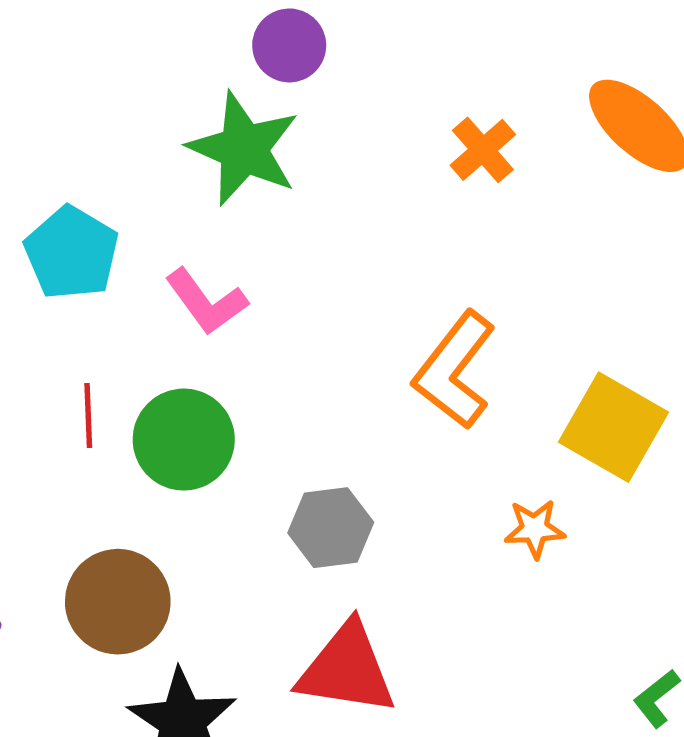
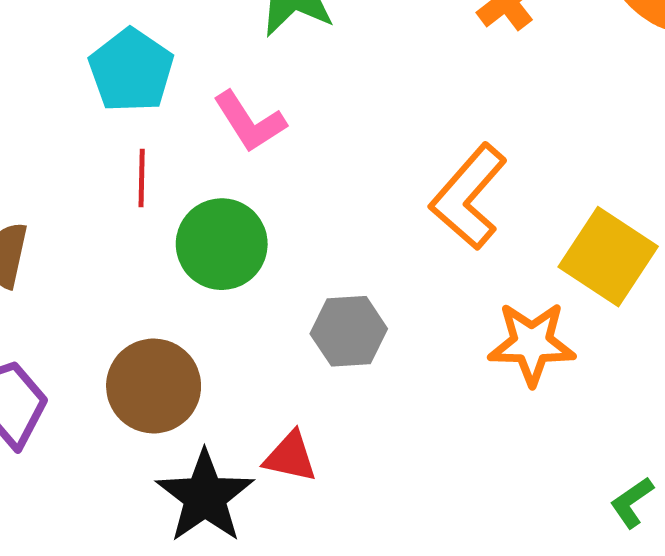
red line: (88, 416) -> (142, 178), moved
orange star: (535, 529) -> (532, 344), size x1.6
red triangle: (347, 669) -> (290, 457), moved, size x0.6

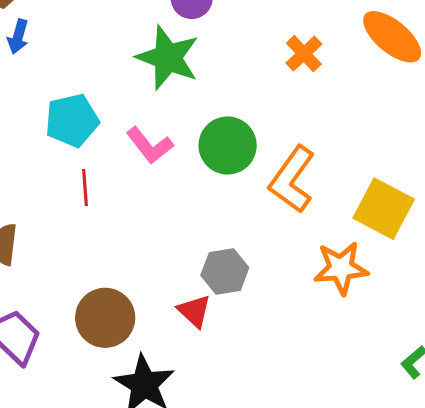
cyan pentagon: (131, 70) -> (72, 120), turned 30
green circle: (222, 244) -> (228, 145), moved
red triangle: (290, 457) -> (194, 311), moved, turned 36

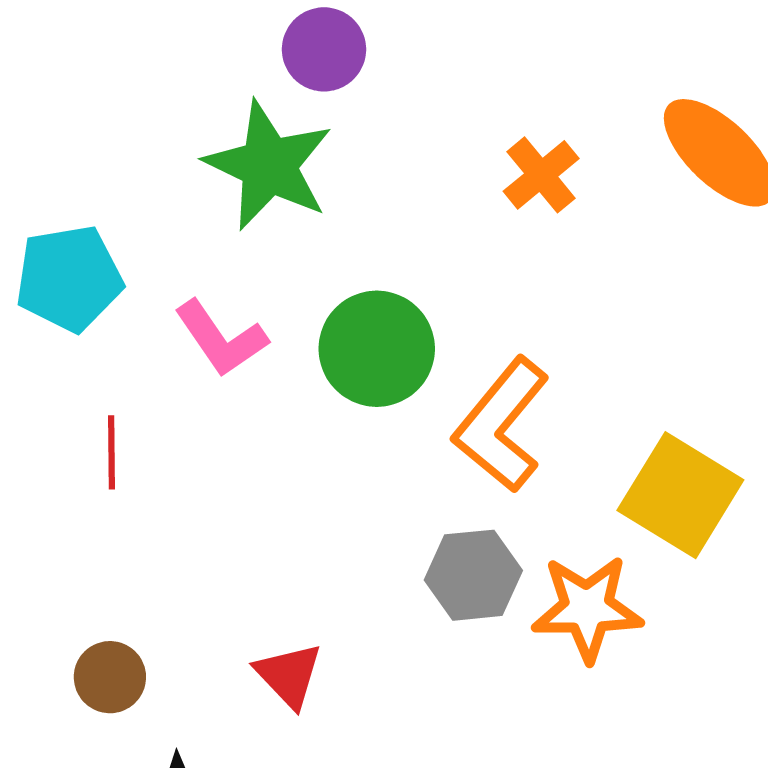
red line: (85, 187) -> (112, 452), moved
gray hexagon: (225, 271) -> (473, 575), moved
brown circle: (105, 318) -> (110, 677), size x0.6

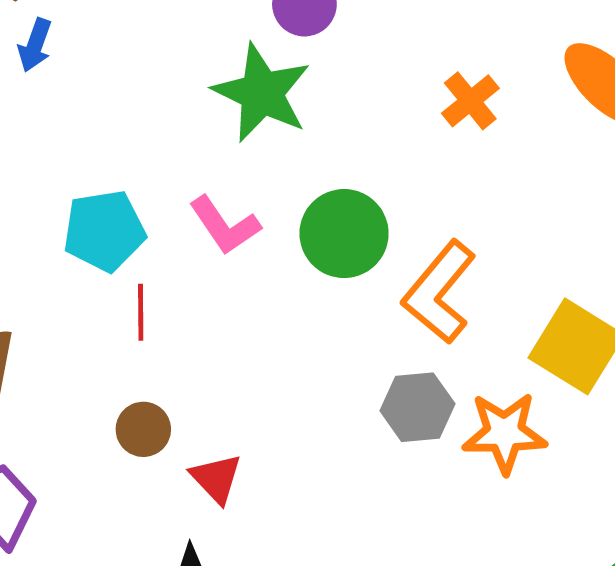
cyan pentagon: (69, 278) -> (104, 231), moved
red triangle: (289, 675) -> (216, 478), moved
brown circle: (110, 677) -> (143, 429), moved

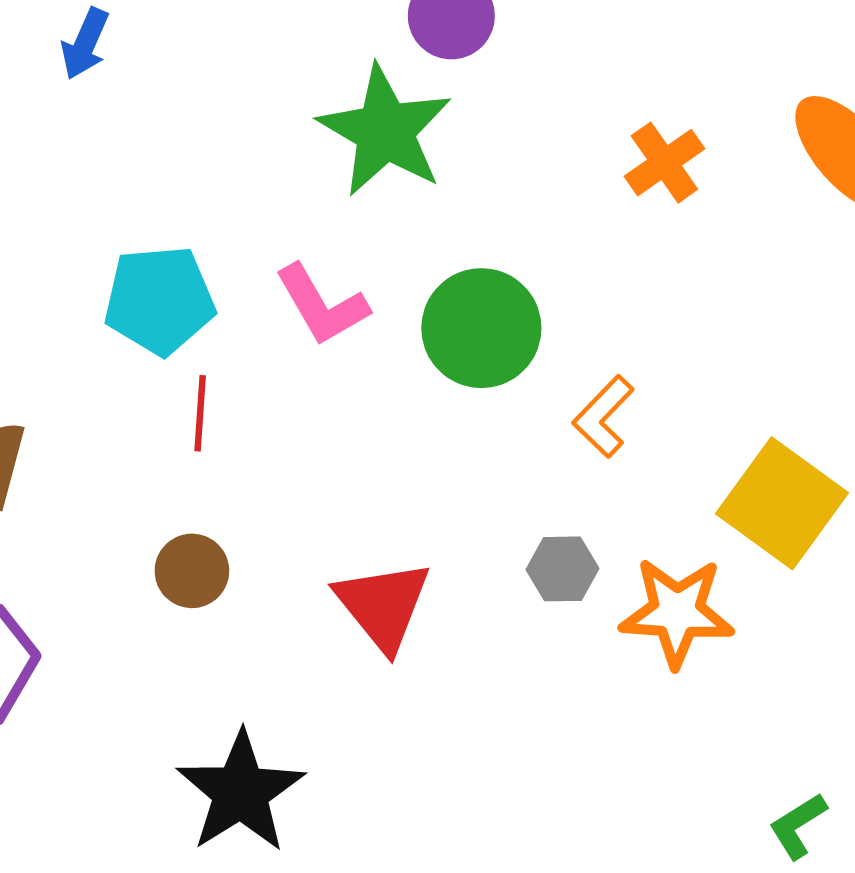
orange L-shape: (439, 292) -> (603, 416), size x0.6
gray hexagon: (417, 407) -> (562, 569), size x0.7
red triangle: (216, 478) -> (383, 605), moved, size x1.4

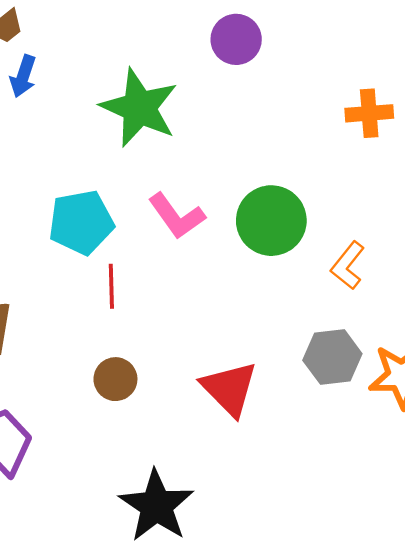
green star: (385, 131) -> (139, 108), moved
orange cross: (664, 163) -> (369, 113), turned 36
gray hexagon: (562, 569) -> (332, 357), size x1.4

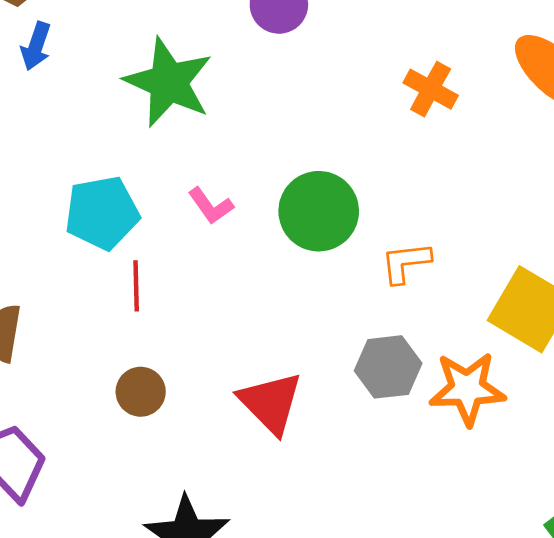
orange cross: (369, 113) -> (431, 89), turned 33
pink L-shape: (177, 216) -> (211, 206), size x0.7
orange L-shape: (348, 265) -> (406, 263), turned 45

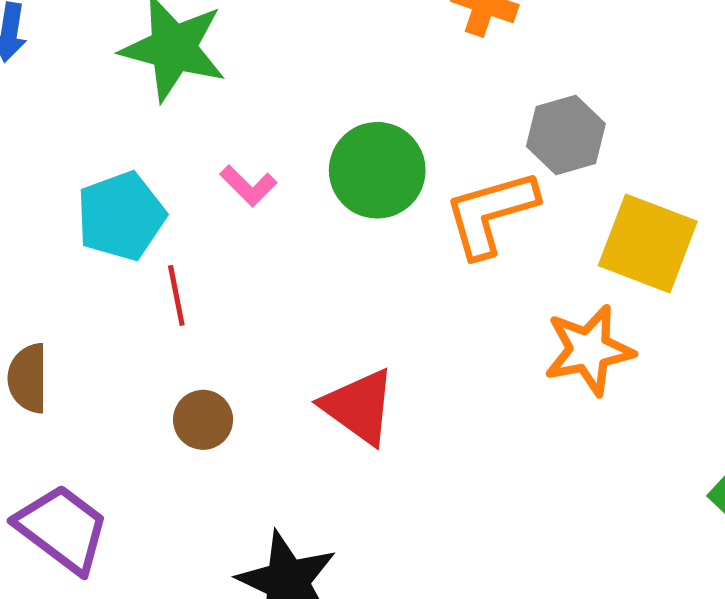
orange L-shape: (406, 263) -> (491, 213), size x1.6
gray hexagon: (388, 367) -> (566, 135), moved

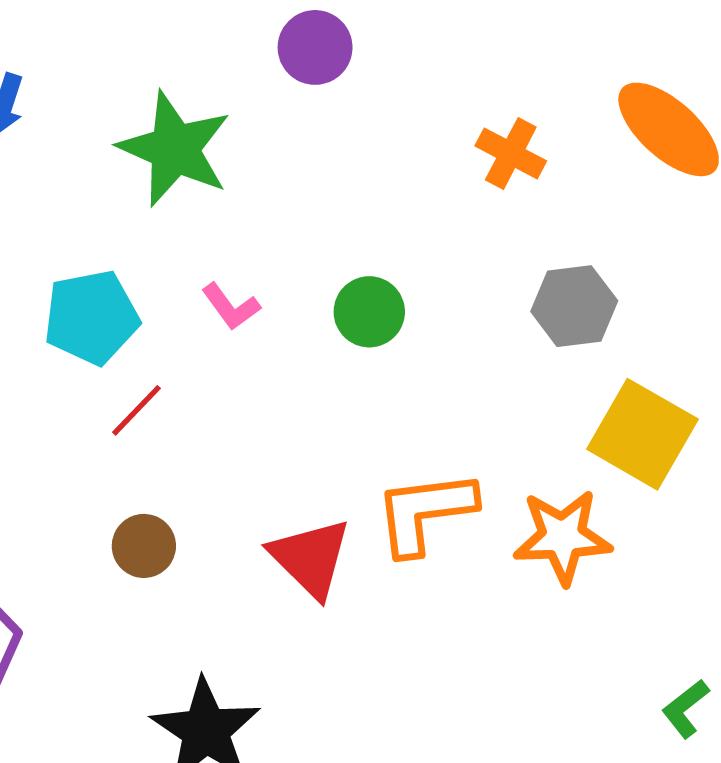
green circle: (377, 170) -> (369, 312), size x0.7
orange L-shape: (491, 213) -> (425, 512), moved
red line: (176, 295) -> (137, 410), turned 46

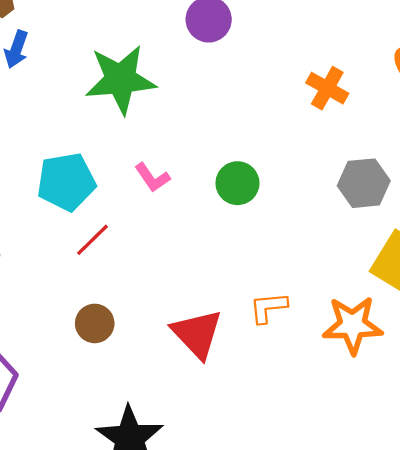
green star: (175, 149) -> (120, 80), turned -30
orange L-shape: (425, 512) -> (268, 307), size x0.6

